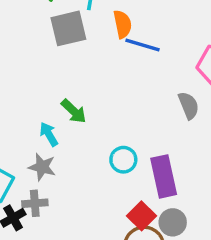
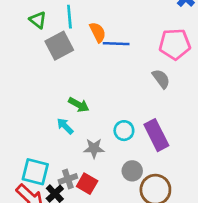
gray star: (42, 167) -> (94, 148), moved
red square: (142, 216) -> (87, 184), moved
gray circle: (173, 222) -> (132, 171), moved

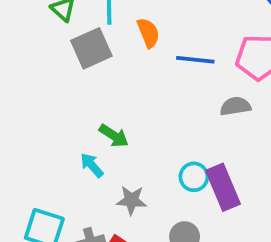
blue line: (116, 44) -> (195, 60), moved
gray semicircle: (161, 79) -> (235, 106), turned -66
cyan circle: (124, 131) -> (194, 177), moved

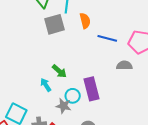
cyan circle: (194, 177) -> (73, 96), moved
purple rectangle: (223, 187) -> (92, 89), moved

